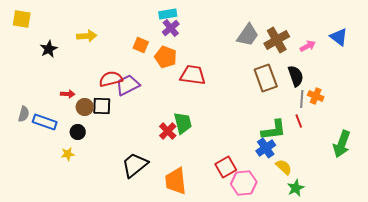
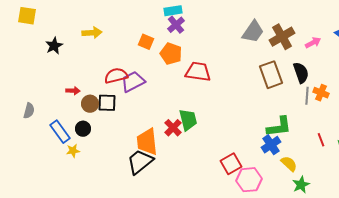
red line: (299, 121) -> (321, 140), moved
blue rectangle: (45, 122) -> (60, 132), moved, turned 35
orange trapezoid: (176, 181) -> (147, 142), moved

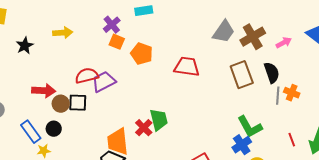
purple cross: (176, 25) -> (112, 25), moved
red trapezoid: (198, 72) -> (187, 67), moved
red arrow: (73, 91) -> (44, 91), size x1.6
green L-shape: (279, 127) -> (250, 127), turned 68

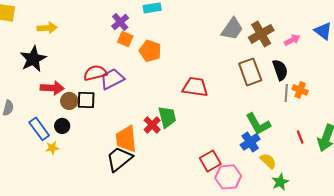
yellow arrow: (63, 33) -> (47, 28), moved
black star: (25, 46) -> (33, 59), moved, size x1.5
red trapezoid: (187, 67) -> (195, 87), moved

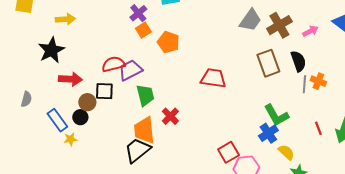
orange square: (125, 39) -> (143, 30), turned 35
brown circle: (69, 101) -> (87, 102), moved
green trapezoid: (167, 117) -> (145, 95), moved

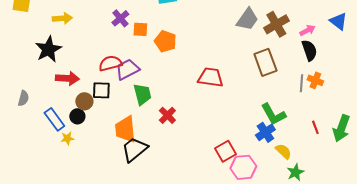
purple cross: (138, 13) -> (120, 18), moved
orange square: (143, 30) -> (140, 29), turned 35
black semicircle: (298, 61) -> (309, 50), moved
orange trapezoid: (144, 130) -> (125, 129), moved

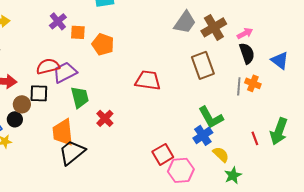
blue triangle: (338, 21) -> (280, 60), moved
red line: (315, 127) -> (255, 138), moved

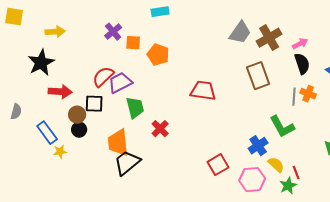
red semicircle: (48, 66) -> (103, 77), turned -30
green L-shape: (211, 117) -> (282, 127), moved
black circle: (15, 119) -> (79, 130), moved
red line: (255, 138) -> (296, 173), moved
pink hexagon: (181, 170) -> (252, 180), moved

